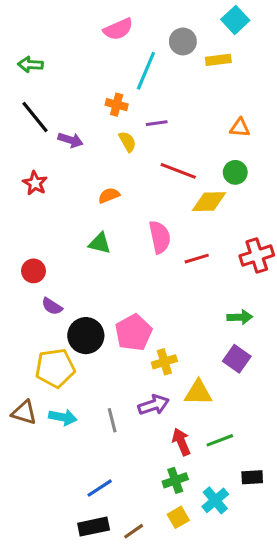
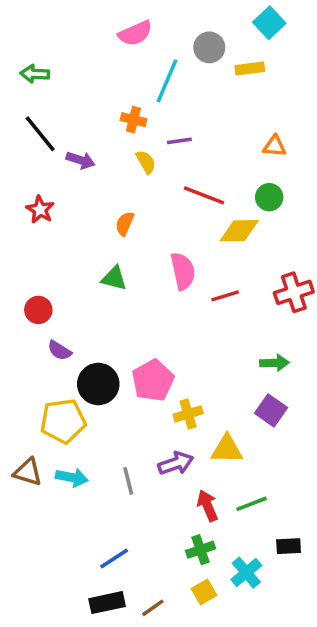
orange semicircle: (109, 195) -> (125, 224), turned -45

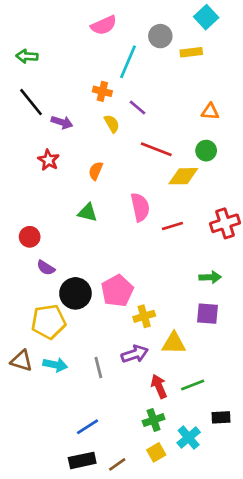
purple line: (179, 141) -> (137, 107), turned 48
red star: (40, 210) -> (48, 160), moved
purple square: (271, 410) -> (207, 314), turned -30

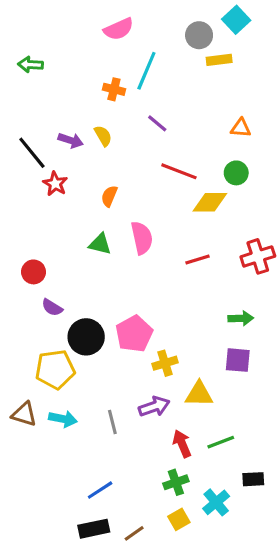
gray circle: (160, 36) -> (199, 35), moved
orange cross: (102, 91) -> (114, 89), moved
black line: (31, 102) -> (32, 153), moved
yellow semicircle: (112, 124) -> (103, 136), moved
pink semicircle: (140, 207) -> (142, 238), moved

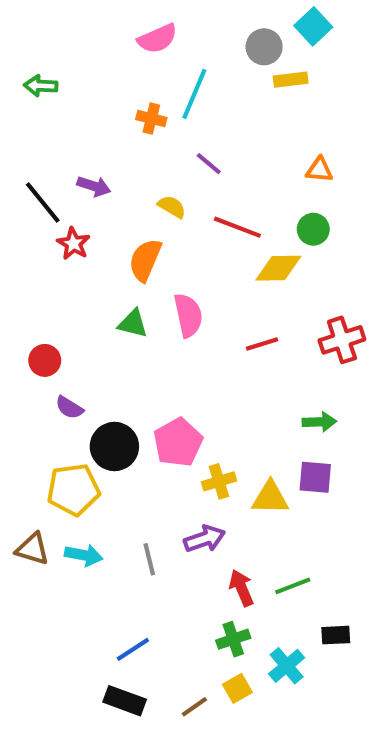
yellow semicircle: (103, 136) -> (172, 207), moved, turned -30
orange semicircle: (109, 196) -> (145, 260), size x1.5
yellow triangle: (199, 394) -> (270, 498), moved
black rectangle: (94, 529) -> (125, 701), turned 32
brown line: (134, 533) -> (194, 707), moved

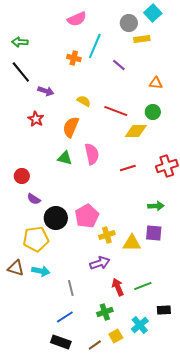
purple line: (209, 164) -> (119, 65), moved
black line: (43, 203) -> (21, 72), moved
gray line: (149, 559) -> (71, 288), moved
green cross: (233, 639) -> (105, 312), moved

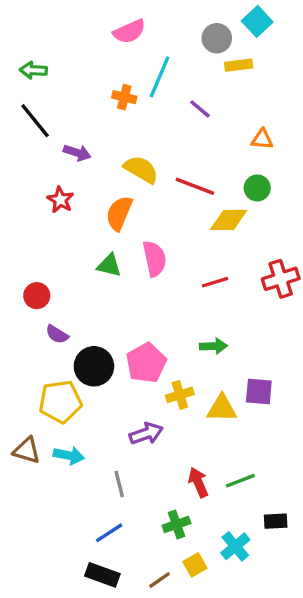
yellow semicircle: (84, 101) -> (141, 169), size x1.5
green arrow: (156, 206) -> (213, 346), moved
purple arrow: (100, 263) -> (146, 434), moved

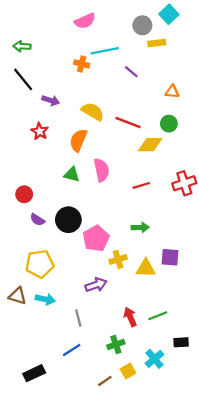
cyan line: (160, 77) -> (105, 51), turned 56
black circle: (94, 366) -> (68, 220), moved
black rectangle: (102, 575) -> (34, 373), moved, turned -45

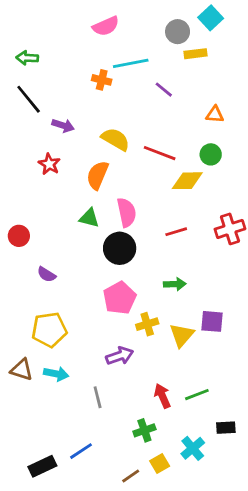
red circle: (24, 194) -> (19, 236), moved
black circle: (68, 220) -> (120, 248), moved
yellow triangle: (146, 268) -> (182, 335), turned -50
blue line: (72, 350) -> (81, 451), moved

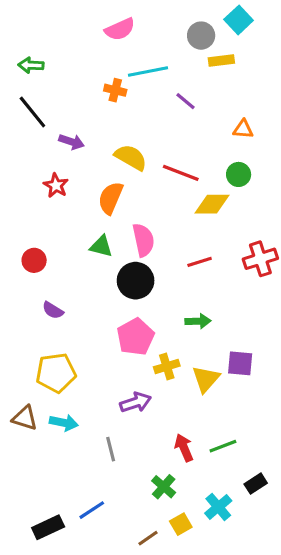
red circle: (19, 236) -> (34, 260), moved
black rectangle: (226, 428) -> (256, 484), turned -30
green cross: (144, 430) -> (164, 487), turned -30

